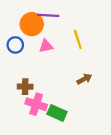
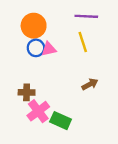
purple line: (48, 15) -> (86, 16), moved
blue circle: (15, 45) -> (36, 48), moved
pink cross: (36, 104) -> (38, 111), turned 35

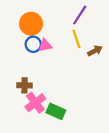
purple line: (86, 16) -> (80, 15), turned -60
brown arrow: (90, 84) -> (95, 51), moved

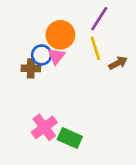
orange circle: (31, 24) -> (60, 35), moved
pink triangle: (45, 45) -> (56, 56), turned -40
brown cross: (25, 85) -> (31, 68), moved

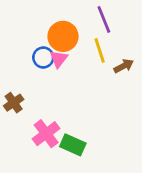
purple line: (99, 19) -> (104, 19), turned -55
brown cross: (31, 68) -> (14, 103), moved, turned -36

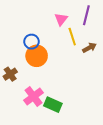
purple line: (104, 19) -> (86, 15), moved, turned 36
orange circle: (63, 36) -> (37, 56), moved
pink triangle: (59, 59) -> (61, 19), moved

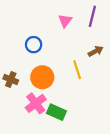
yellow line: (72, 37) -> (77, 70), moved
orange circle: (37, 56) -> (42, 77), moved
brown cross: (10, 74) -> (11, 79), turned -32

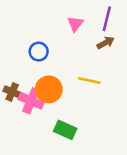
brown arrow: (96, 51) -> (106, 43), moved
yellow line: (77, 70) -> (89, 81), turned -60
pink cross: (36, 103) -> (31, 101), moved, turned -30

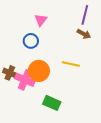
pink triangle: (75, 24) -> (41, 20), moved
brown arrow: (106, 43) -> (84, 34), turned 56

